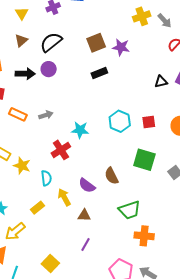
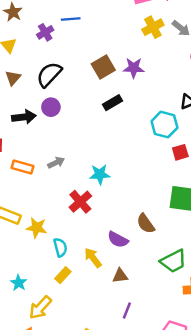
cyan hexagon: (120, 121) -> (164, 125), moved
cyan semicircle: (46, 178) -> (60, 247), moved

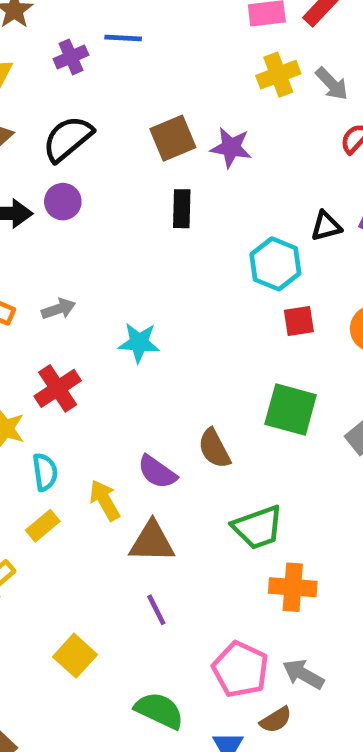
black rectangle: (113, 103) -> (182, 209), turned -66
red cross: (80, 202) -> (58, 388), moved
brown triangle: (120, 276) -> (152, 542), size x1.5
purple line: (127, 310) -> (156, 610), turned -56

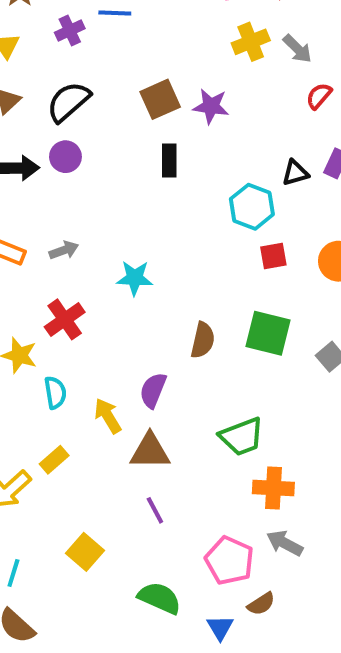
brown semicircle: (214, 448) -> (203, 340), moved, turned -138
purple semicircle: (157, 472) -> (153, 390), turned 78
yellow rectangle: (43, 526) -> (54, 460), moved
gray arrow: (303, 674) -> (285, 543), moved

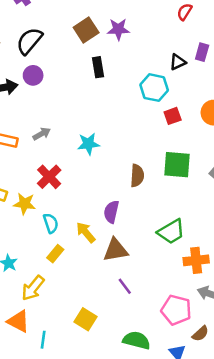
yellow rectangle: (54, 460) -> (55, 254), moved

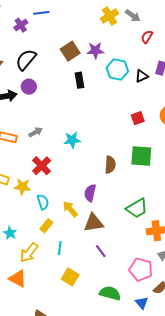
cyan hexagon: (154, 88) -> (117, 69), moved
cyan line: (43, 340) -> (60, 248), moved

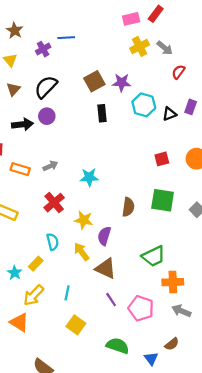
yellow star: (22, 187) -> (84, 220), moved
brown triangle: (94, 223) -> (106, 268), turned 30
yellow rectangle: (46, 226) -> (36, 264), moved
pink pentagon: (141, 269) -> (141, 308), moved

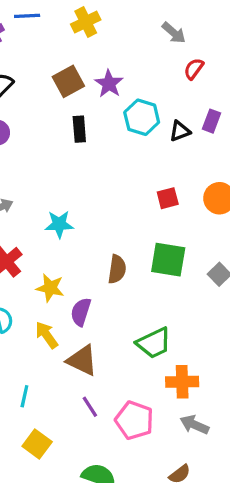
yellow cross: (140, 46) -> (86, 22), moved
purple star: (122, 83) -> (109, 84), turned 30

